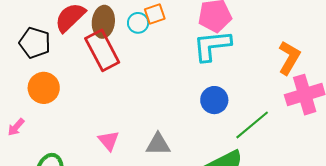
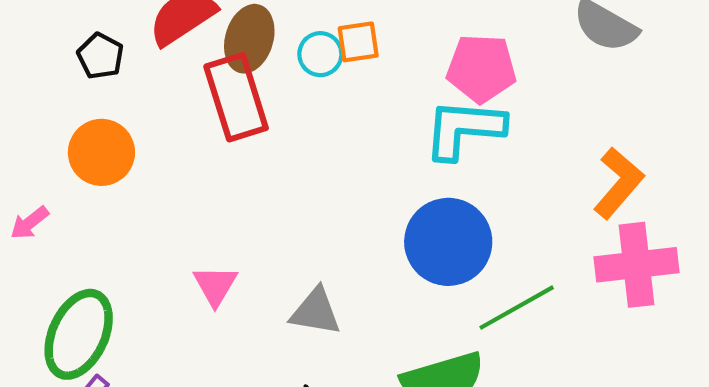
black pentagon: (35, 43) -> (100, 56), size x0.7
blue circle: (214, 100) -> (448, 242), size x1.5

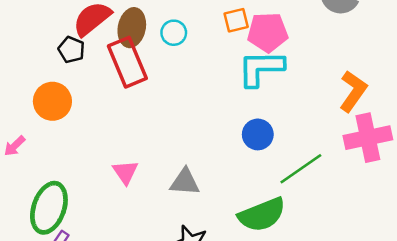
orange square: (358, 42) -> (236, 20), moved
black pentagon: (100, 56) -> (71, 50), moved
blue circle: (448, 242) -> (258, 134), size x0.6

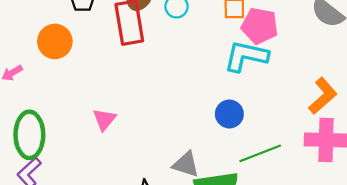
gray triangle: (185, 182) -> (186, 164), moved
green ellipse: (49, 208) -> (29, 135), turned -33

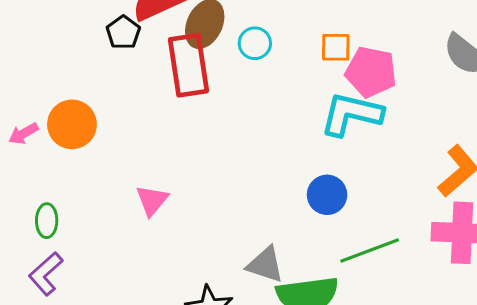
orange circle: (55, 41) -> (72, 124), moved
green ellipse: (29, 135) -> (47, 221), size x0.5

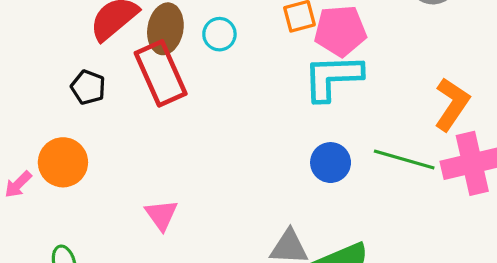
black pentagon: (123, 32) -> (88, 87), moved
green line: (370, 251) -> (404, 159), moved, turned 52

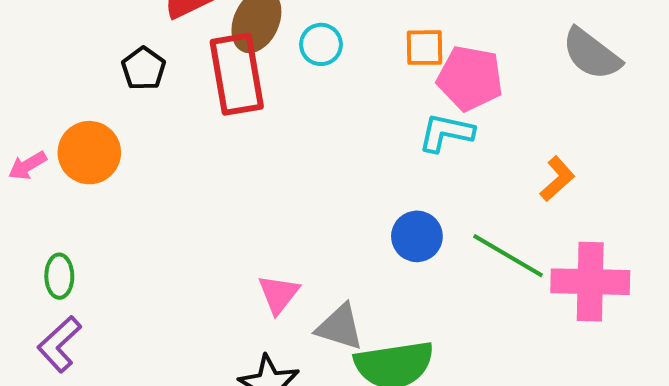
cyan L-shape: (333, 77) -> (446, 133), size x0.7
orange L-shape: (452, 104) -> (557, 179), moved, size x0.7
pink triangle: (161, 215) -> (279, 294), moved

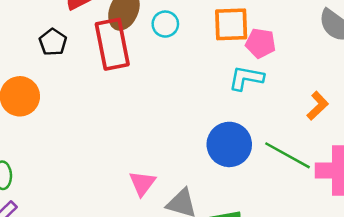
orange square: (424, 48) -> (231, 24), size x1.4
pink pentagon: (470, 78) -> (261, 43), size x0.7
blue circle: (417, 236) -> (229, 144), size x1.4

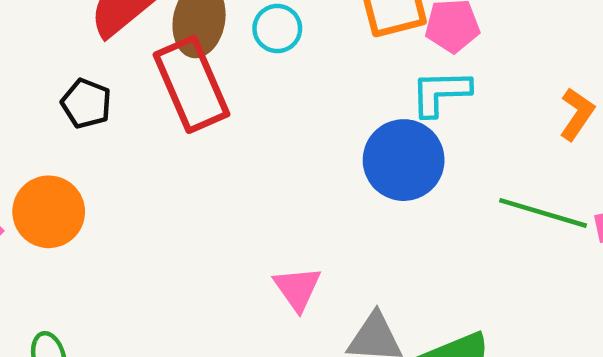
blue circle: (229, 144) -> (404, 160), moved
pink triangle: (142, 183) -> (297, 289), moved

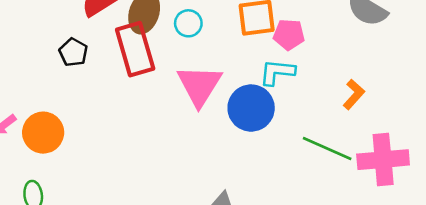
orange circle: (49, 212) -> (43, 133), moved
pink triangle: (297, 289) -> (199, 85), moved, size x1.6

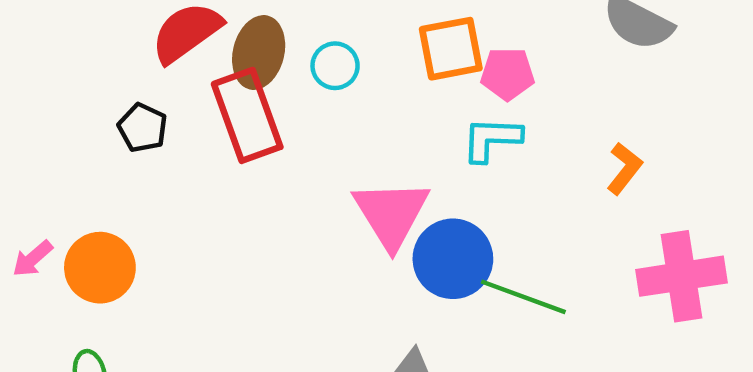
pink triangle: (199, 85) -> (391, 214), moved
blue circle: (251, 108) -> (453, 259), moved
green line: (327, 149) -> (523, 297), moved

